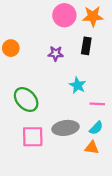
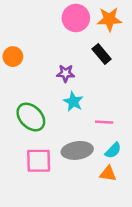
black rectangle: (86, 46) -> (102, 54), turned -49
purple star: (56, 54) -> (66, 73), moved
cyan star: (78, 85) -> (73, 102), moved
pink line: (97, 104) -> (104, 122), moved

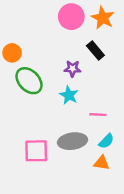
orange star: (109, 19) -> (103, 18), turned 30
purple star: (66, 73) -> (72, 69), moved
green ellipse: (31, 117) -> (29, 81), moved

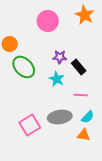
pink circle: (71, 17) -> (48, 21), moved
black rectangle: (95, 50) -> (79, 67), moved
pink square: (36, 151) -> (30, 125), turned -30

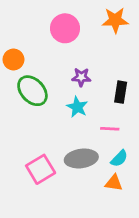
orange star: (85, 15) -> (115, 20), turned -30
black rectangle: (79, 67) -> (121, 92), moved, turned 49

